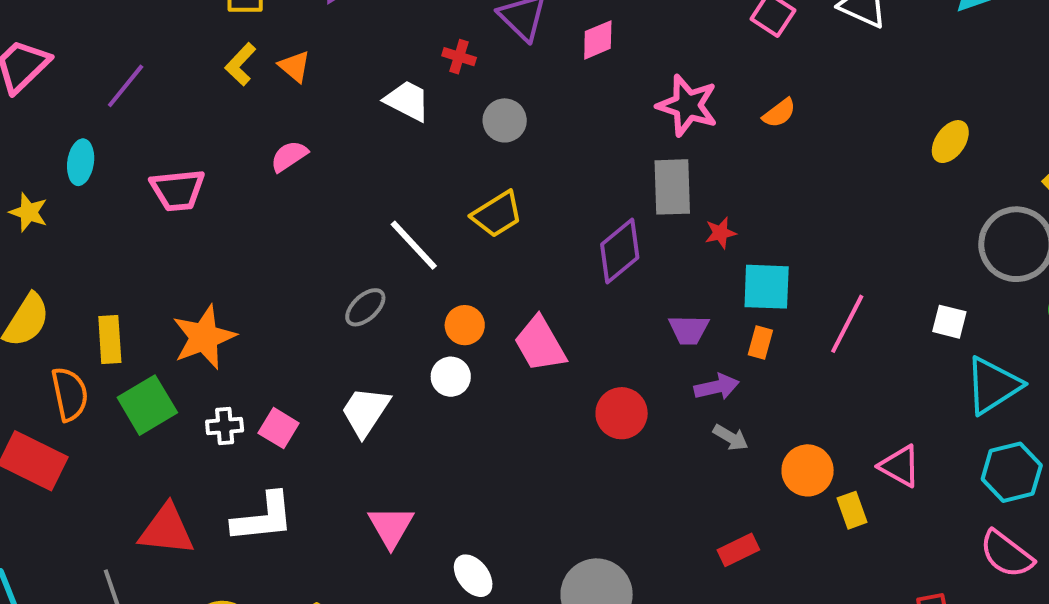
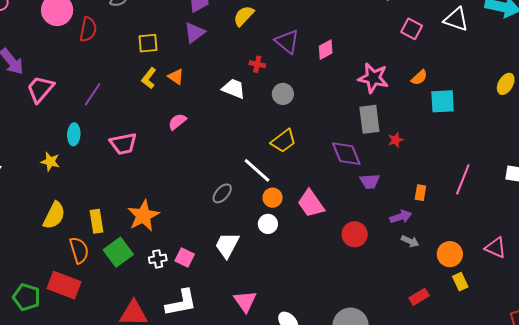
white line: (414, 245) -> (257, 170), moved
purple diamond: (620, 251) -> (346, 154), turned -68
cyan square: (767, 287) -> (443, 101), moved
purple trapezoid: (689, 330) -> (370, 181), moved
yellow rectangle: (852, 510) -> (460, 282), moved

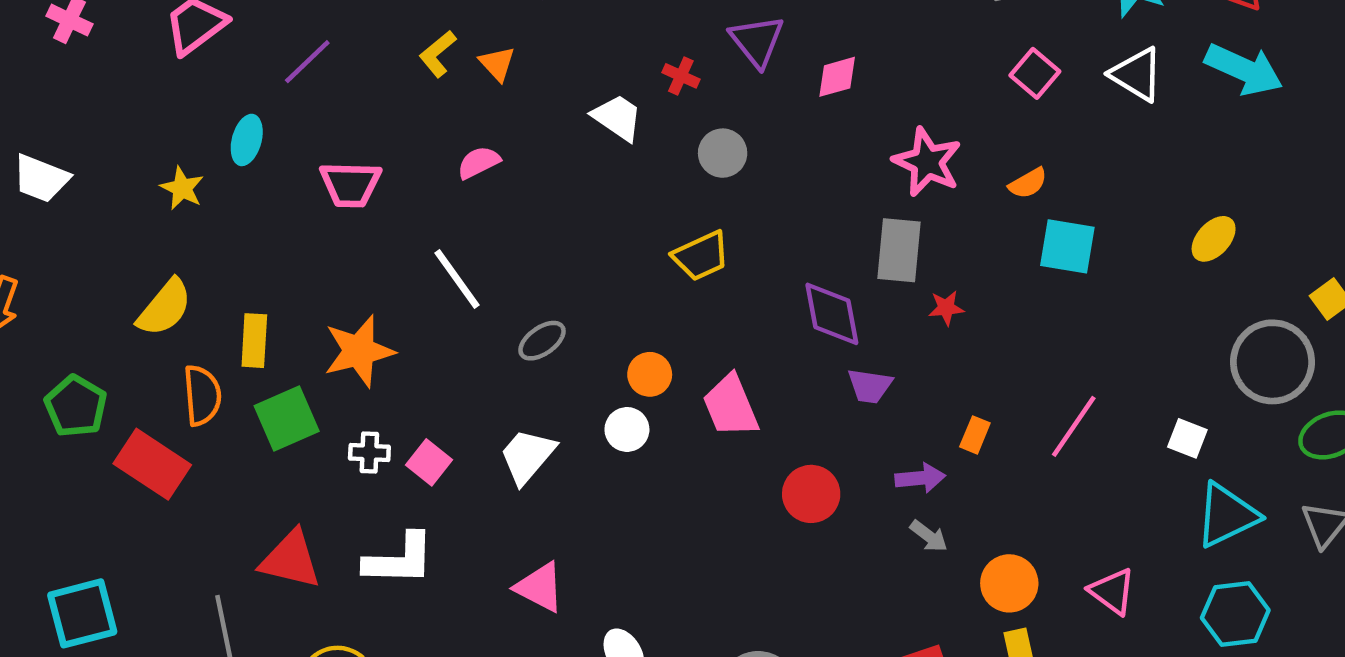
white line: (257, 170) -> (457, 279), moved
green pentagon: (27, 297) -> (76, 406), moved
pink triangle: (245, 301) -> (540, 587), turned -40

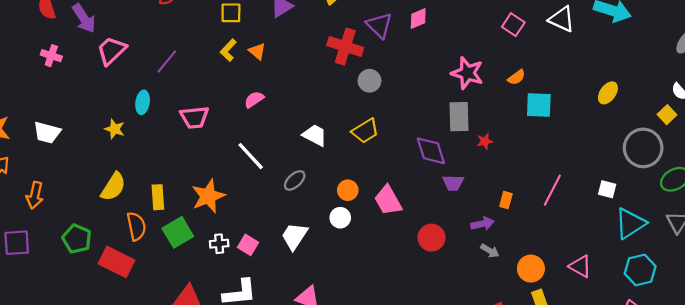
red cross: (681, 76) -> (345, 47), size x2.0
pink diamond: (837, 77) -> (418, 18), moved
white trapezoid: (617, 118) -> (315, 135), moved

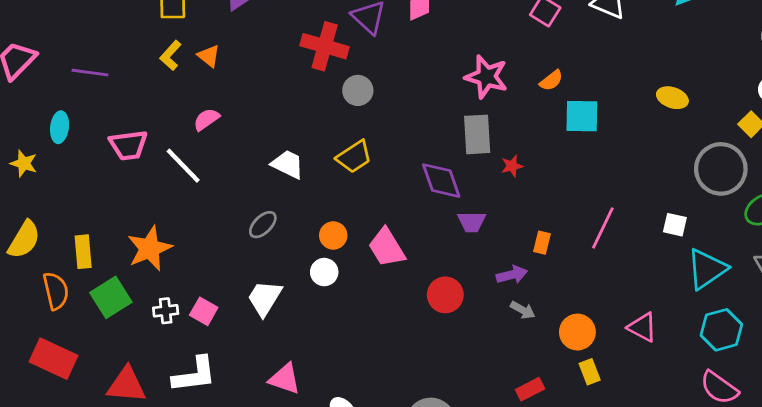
purple line: (167, 62) -> (90, 73), turned 60
yellow ellipse: (608, 93) -> (672, 98), turned 75
white line: (251, 156) -> (183, 166), moved
red rectangle: (117, 262) -> (53, 359), moved

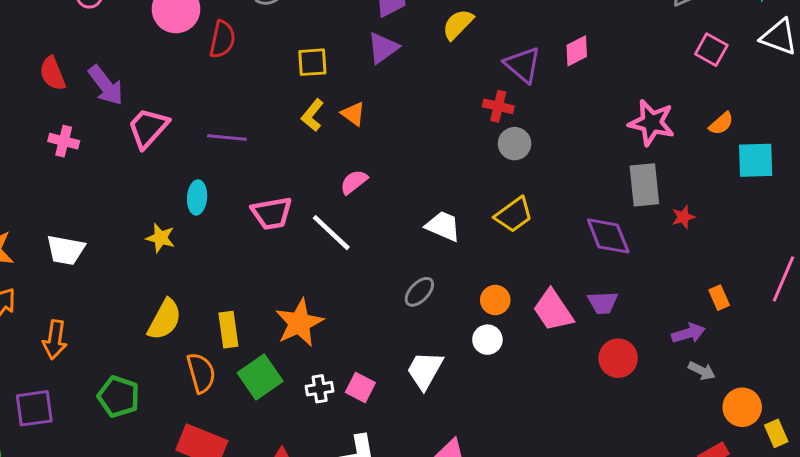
red cross: (325, 46) -> (498, 106), moved, size x0.6
purple trapezoid: (472, 222) -> (603, 303), moved
orange rectangle: (542, 243) -> (719, 298), turned -35
orange circle: (577, 332) -> (742, 407), moved

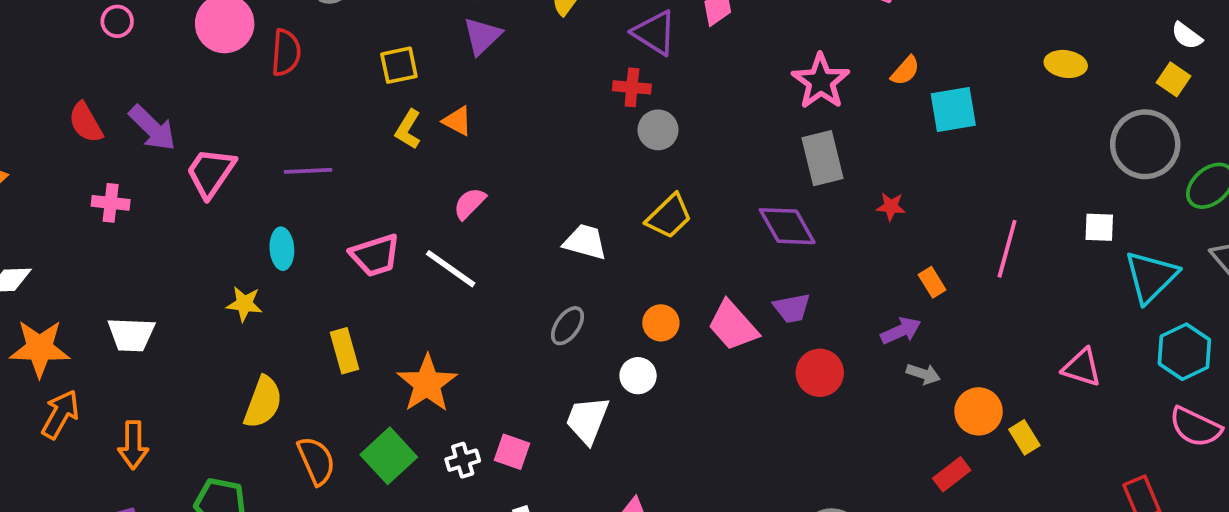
pink star: (652, 123) -> (821, 81), turned 30
red star: (683, 217) -> (891, 207), moved, turned 30
yellow rectangle: (228, 330) -> (344, 351), moved
white circle: (487, 340) -> (638, 376), moved

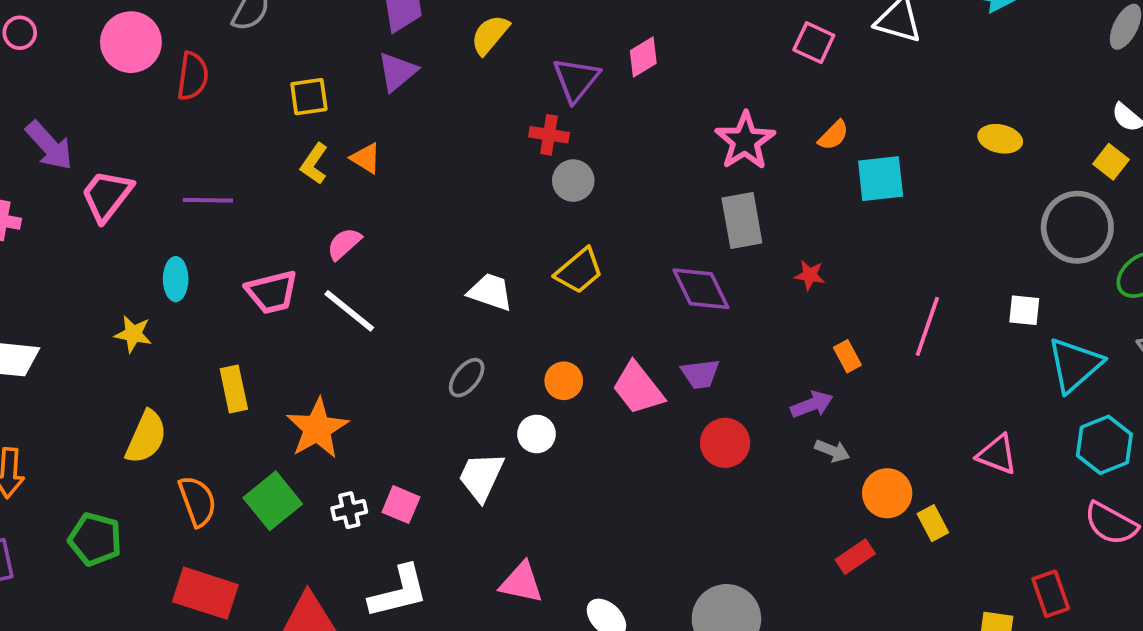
purple triangle: (655, 33) -> (576, 80), turned 33
pink semicircle: (470, 203) -> (344, 244), moved

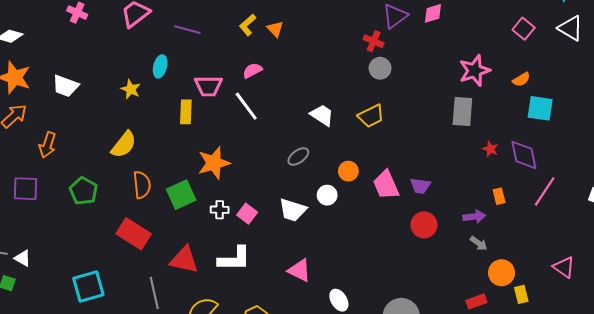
purple diamond: (701, 289) -> (524, 155), moved
yellow rectangle: (234, 389) -> (186, 112), moved
white trapezoid: (481, 477) -> (293, 210), turned -112

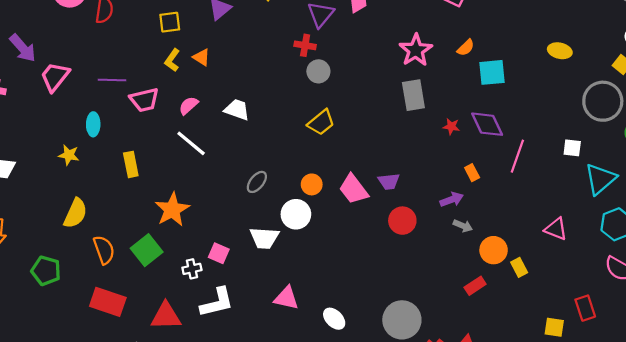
pink trapezoid: (208, 86) -> (144, 100), moved
white trapezoid: (322, 115) -> (237, 110), moved
white circle: (327, 195) -> (296, 214), size x1.4
white cross: (220, 210) -> (192, 269), moved

